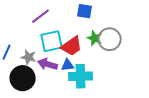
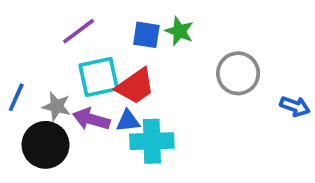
blue square: (85, 11) -> (146, 35), moved
green star: (95, 38) -> (179, 31), moved
gray circle: (110, 39) -> (238, 73), moved

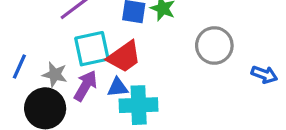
purple arrow: (91, 119) -> (85, 86), turned 104

